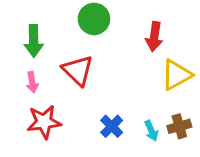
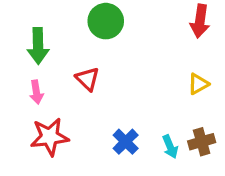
red arrow: (154, 37) -> (200, 21), moved
red triangle: (78, 70) -> (88, 79), size x0.7
yellow triangle: (176, 75) -> (198, 84), size x0.6

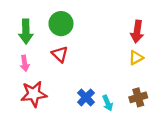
green circle: (106, 21) -> (61, 24), moved
red arrow: (200, 21) -> (137, 32), moved
cyan arrow: (170, 147) -> (108, 103), moved

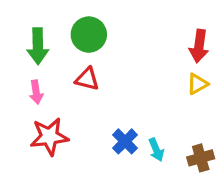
red triangle: (60, 54) -> (87, 79), turned -30
brown cross: (138, 97) -> (201, 158), moved

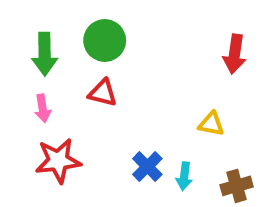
yellow triangle: (197, 84) -> (211, 124), moved, turned 40
cyan arrow: (156, 150) -> (184, 176), turned 30

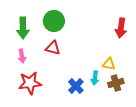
cyan arrow: (184, 176) -> (95, 78), moved
brown cross: (237, 186) -> (116, 83), moved

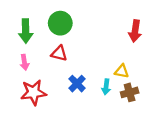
blue cross: (76, 86) -> (77, 84), moved

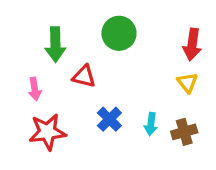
green circle: (60, 23) -> (119, 33), moved
green arrow: (26, 31) -> (55, 44), moved
yellow triangle: (122, 71) -> (187, 83), moved, turned 40

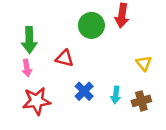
green arrow: (55, 44) -> (29, 40), moved
red arrow: (192, 44) -> (122, 16), moved

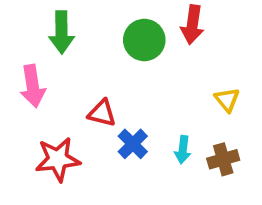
green arrow: (29, 40) -> (62, 32), moved
red triangle: (65, 58) -> (102, 113), moved
pink arrow: (27, 68) -> (33, 86), moved, size x1.5

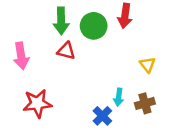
green arrow: (62, 32) -> (61, 21), moved
red triangle: (102, 113) -> (66, 51), moved
blue cross: (133, 144) -> (102, 116), moved

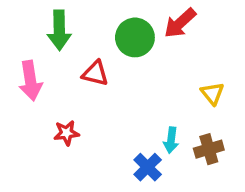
red arrow: (125, 16) -> (180, 23), turned 40
green arrow: (61, 21) -> (59, 30), moved
red star: (37, 103) -> (66, 133), moved, size x0.6

